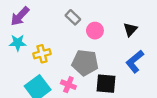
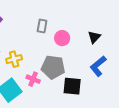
gray rectangle: (73, 17) -> (42, 26), turned 56
pink cross: (68, 85) -> (33, 79), moved

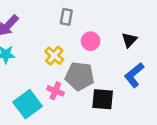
gray rectangle: (42, 26) -> (66, 17), moved
yellow cross: (14, 59) -> (54, 56), moved, turned -35

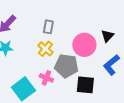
gray rectangle: (66, 17) -> (48, 27), moved
pink circle: (91, 41) -> (84, 45), moved, size x1.5

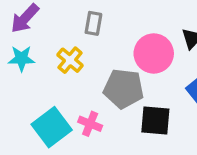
yellow cross: (45, 49) -> (70, 60), moved
pink cross: (46, 78) -> (90, 124), moved

